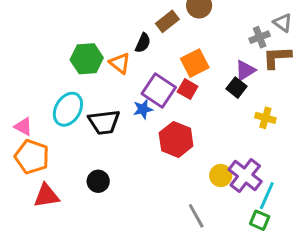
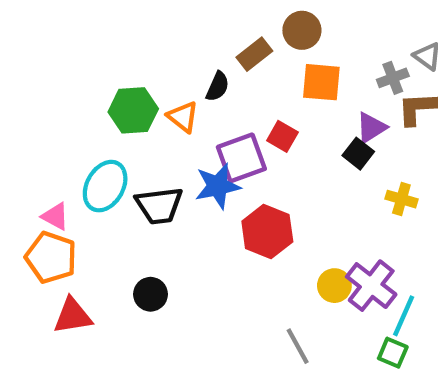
orange square: (195, 63) -> (321, 82), moved, turned 32
red square: (188, 89) -> (282, 136), moved
purple square: (159, 90) -> (241, 158), turned 36
blue star: (143, 109) -> (218, 186), size x1.5
pink triangle: (23, 127) -> (55, 216), moved

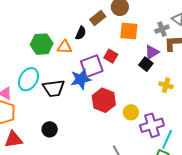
orange triangle: (183, 117) -> (65, 47), turned -35
yellow circle: (334, 286) -> (131, 112), moved
purple cross: (371, 286) -> (152, 125), turned 35

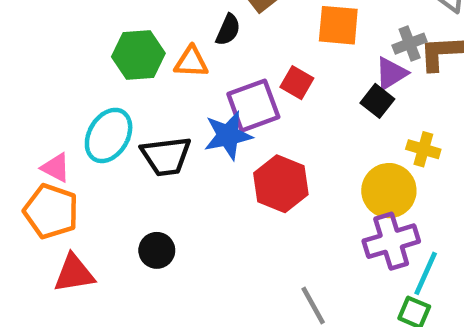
gray cross: (162, 29) -> (410, 44), moved
yellow circle: (131, 112) -> (389, 191), moved, size x1.5

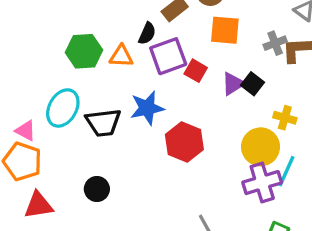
purple triangle: (391, 73) -> (233, 84), moved
purple square: (253, 106) -> (168, 56), moved
cyan line: (426, 273) -> (286, 171), moved

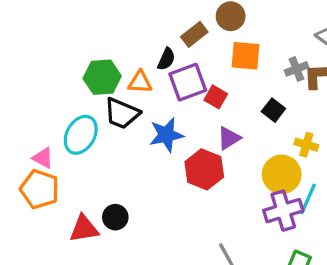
purple triangle: (233, 84) -> (229, 138), moved
black trapezoid: (103, 123) -> (122, 113), moved, turned 30
red triangle: (39, 205) -> (84, 229), moved

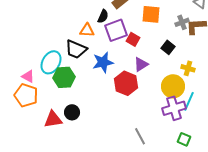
green hexagon: (102, 77) -> (64, 77), moved

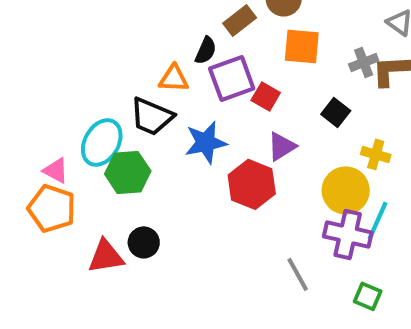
purple cross: (174, 108) -> (348, 234), turned 30
gray line: (140, 136) -> (298, 274), moved

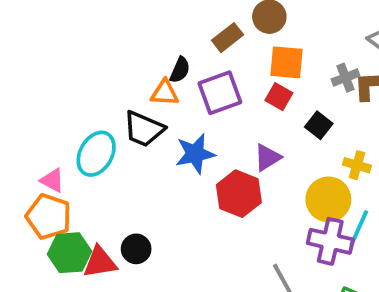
black semicircle: (206, 51) -> (180, 70), moved
red square: (266, 96) -> (279, 97), moved
green hexagon: (128, 172) -> (69, 253), moved

